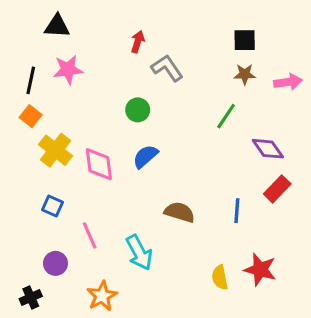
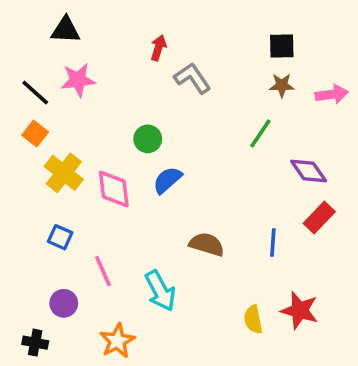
black line: (31, 80) -> (35, 92), turned -60
green circle: (138, 110) -> (148, 139), moved
black cross: (31, 297) -> (35, 343), turned 35

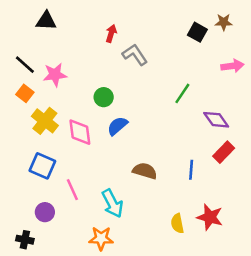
black square: (282, 46) -> (197, 32), turned 30
pink star: (78, 80) -> (55, 75), moved
brown star: (282, 85) -> (224, 22), moved
blue square: (60, 237) -> (42, 166), size x1.5
orange star: (117, 341) -> (101, 238), moved, turned 30

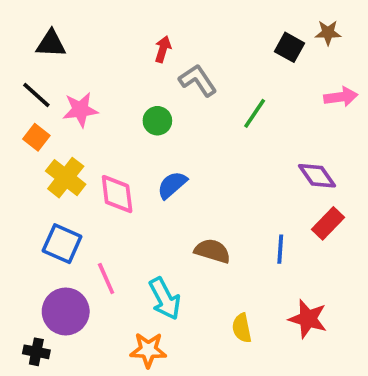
black triangle: (46, 21) -> (51, 44), moved
green line: (182, 93) -> (255, 113), moved
green circle: (104, 97) -> (157, 121), moved
purple circle: (45, 212) -> (66, 311), size x1.6
yellow semicircle: (177, 223) -> (242, 328), moved

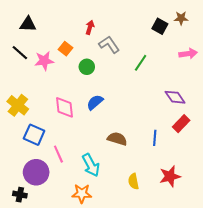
orange square: (36, 137) -> (66, 49), moved
yellow cross: (66, 178) -> (18, 105), moved
red star: (308, 319) -> (170, 176), turned -30

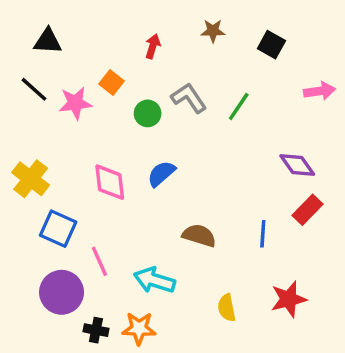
brown star: (181, 18) -> (213, 31), moved
gray L-shape: (109, 45) -> (189, 98), moved
cyan arrow: (91, 165) -> (154, 280), turned 135
black cross: (20, 195) -> (96, 330), moved

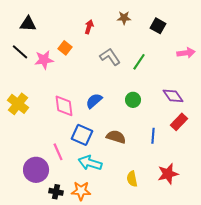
green circle: (148, 113) -> (133, 100), moved
blue square: (58, 229) -> (82, 135), moved

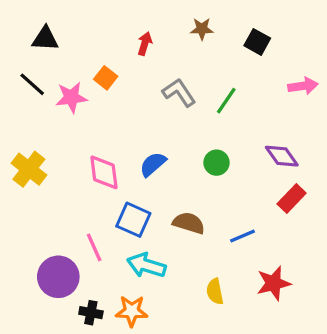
blue line: (153, 136) -> (243, 236), moved, turned 63

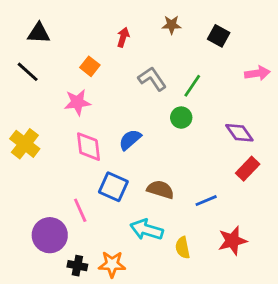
pink star: (71, 97) -> (77, 102), moved
green circle: (217, 163) -> (181, 118), moved
cyan arrow: (146, 265) -> (147, 230), moved

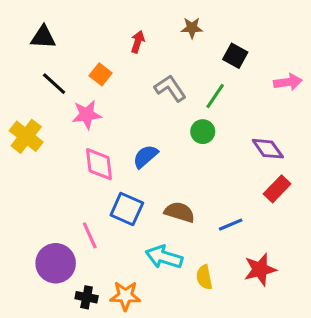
black square: (219, 36) -> (235, 56), moved
black line: (28, 72) -> (54, 84), moved
yellow cross: (25, 144) -> (26, 136), moved

